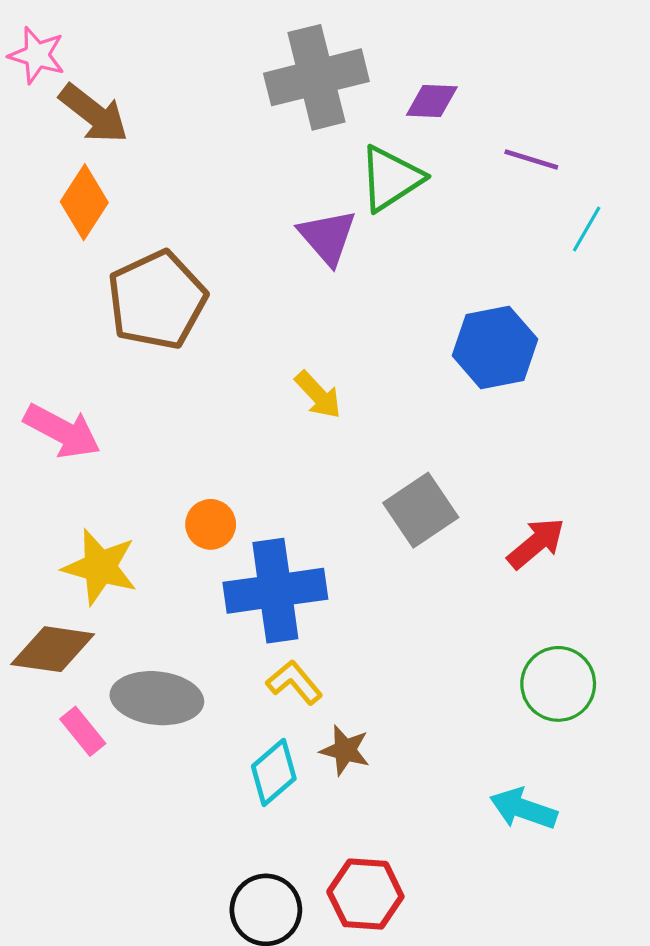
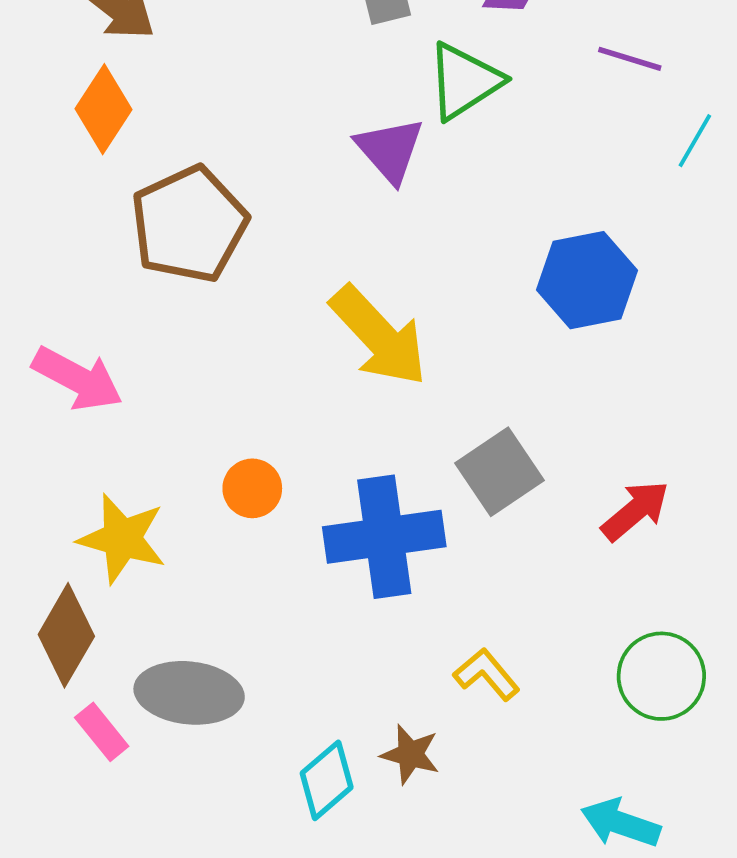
yellow arrow: (318, 395) -> (379, 336), size x1.8
blue cross: (275, 591) -> (384, 537), moved
brown diamond: (53, 649) -> (66, 635), turned -68
yellow L-shape: (294, 682) -> (487, 674), moved

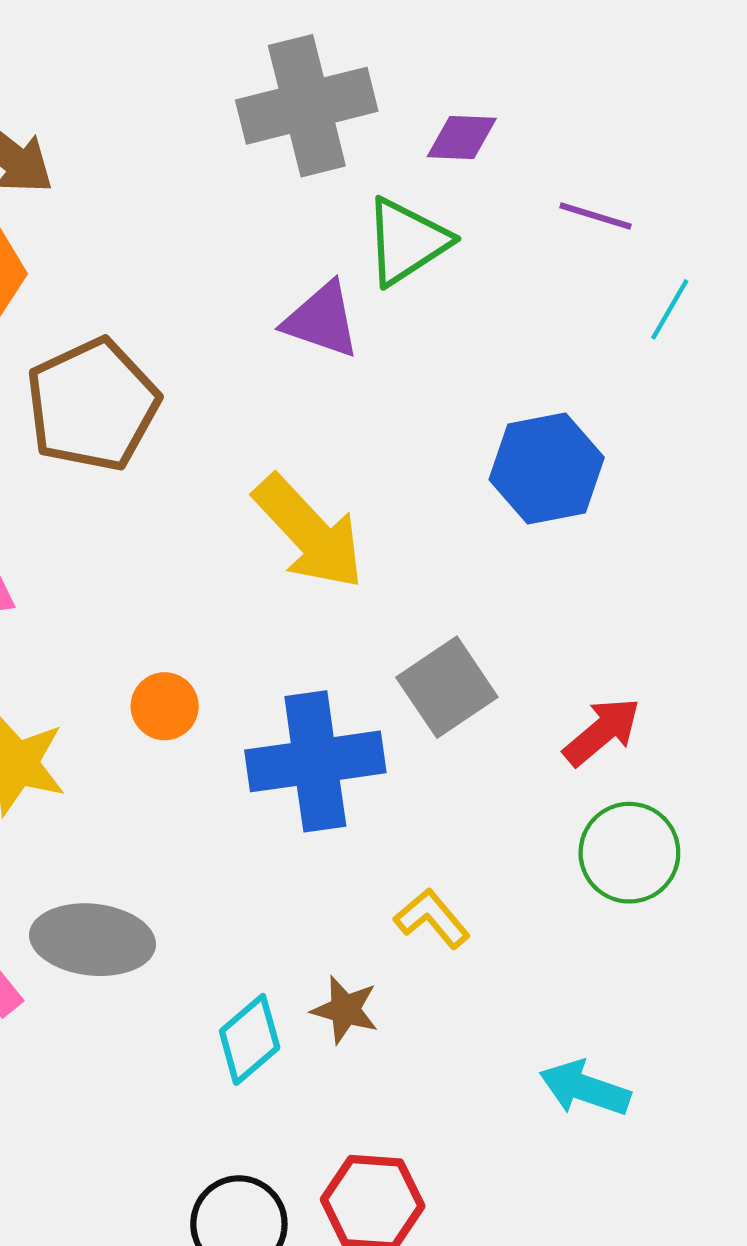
purple triangle: (390, 150) -> (322, 320), turned -30
green circle: (661, 676) -> (629, 853), moved

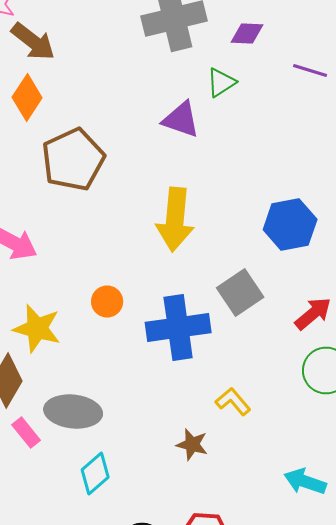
green triangle: (407, 241) -> (221, 82), size x0.7
blue hexagon: (547, 469) -> (290, 224), moved
yellow arrow: (309, 532) -> (175, 220), turned 48
cyan diamond: (250, 1039) -> (95, 474), moved

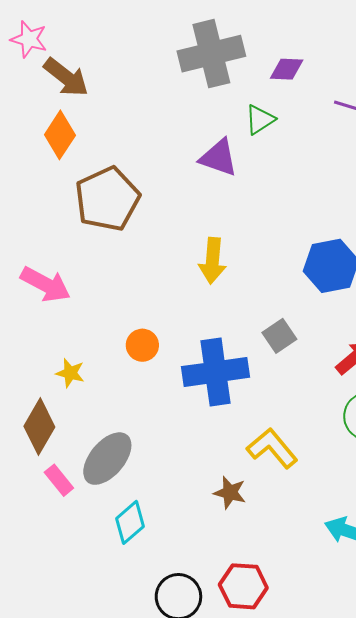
yellow arrow: (175, 220) -> (212, 261), size x0.7
gray square: (240, 292) -> (279, 336), size x0.7
yellow star: (37, 328) -> (70, 373), size x0.6
yellow L-shape: (233, 402) -> (272, 448), size x1.4
gray ellipse: (73, 412) -> (107, 459), turned -56

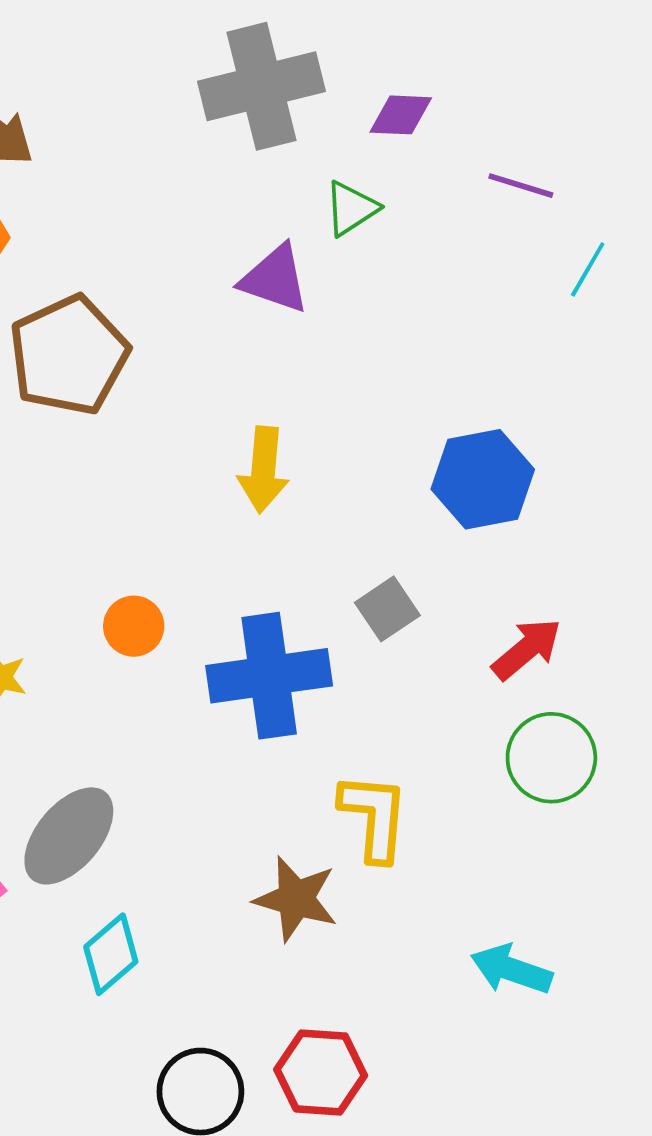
yellow L-shape: (272, 448) -> (374, 817), turned 45
brown star: (230, 493) -> (296, 899), size x1.4

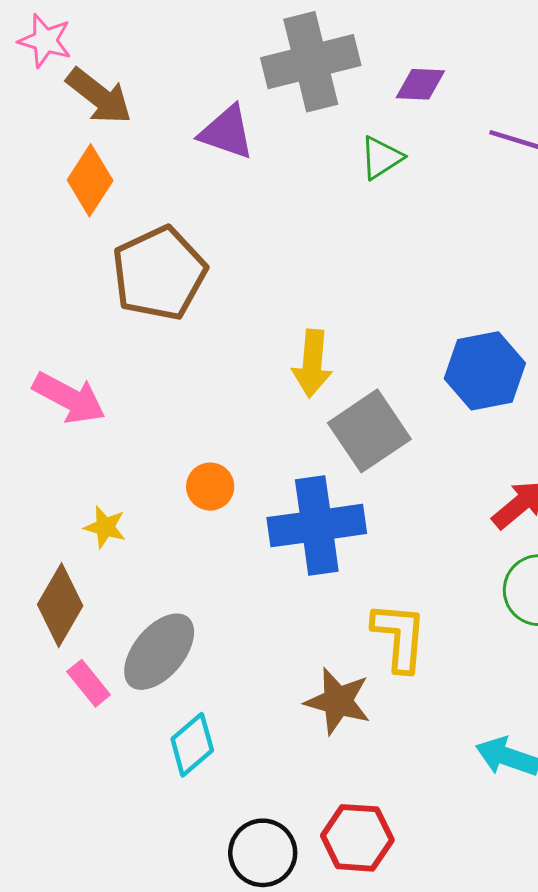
purple triangle: (275, 279) -> (227, 132), moved
gray square: (387, 609) -> (369, 431), moved, size x1.6

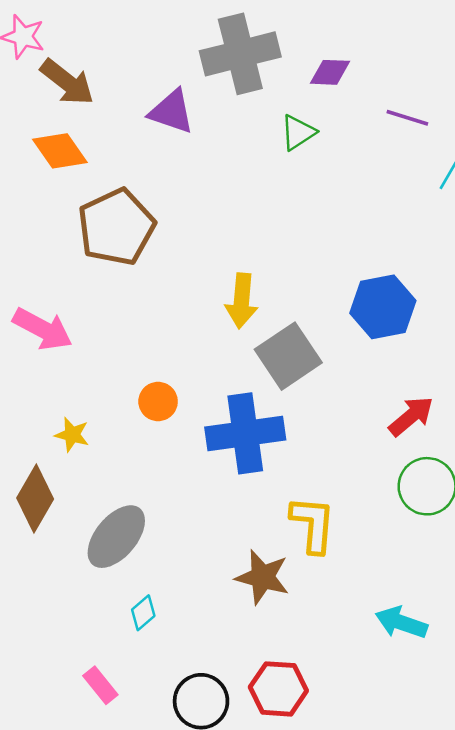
orange diamond: (90, 180) -> (60, 151), turned -68
pink rectangle: (89, 683) -> (100, 685), moved
cyan diamond: (192, 745) -> (143, 613), size x0.7

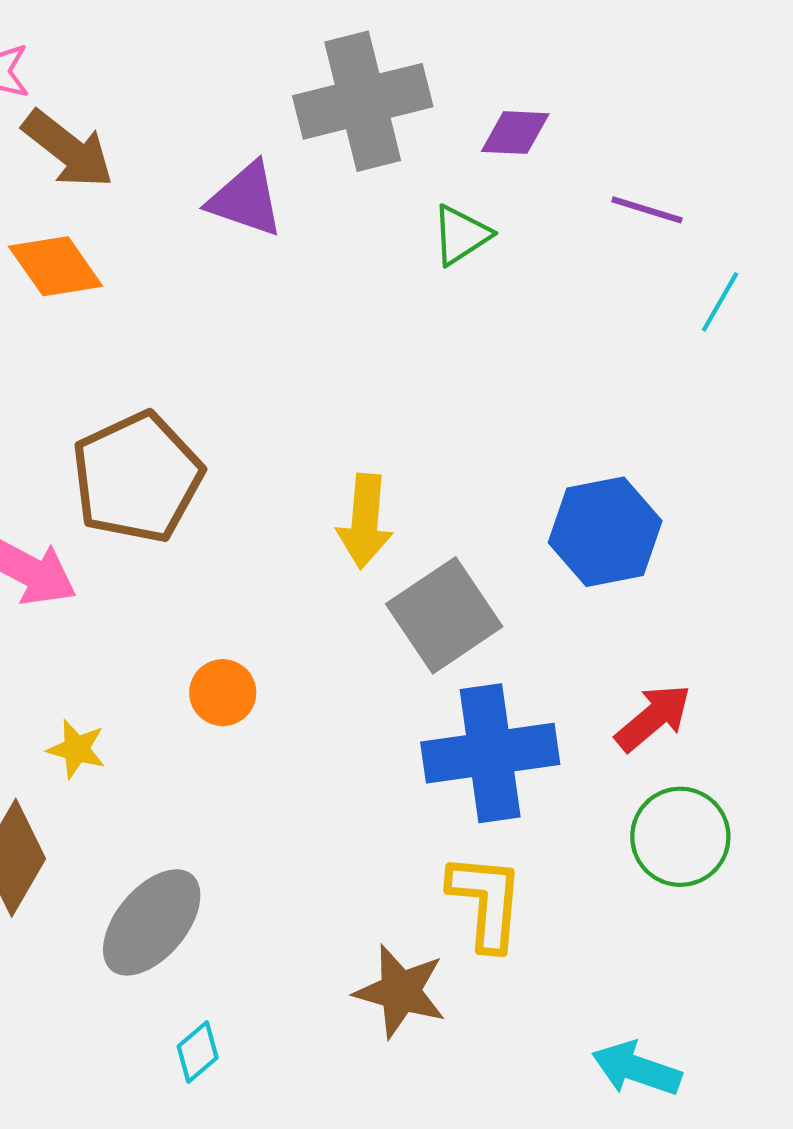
brown pentagon: (116, 227) -> (137, 477), moved
blue cross: (245, 433) -> (490, 753), moved

